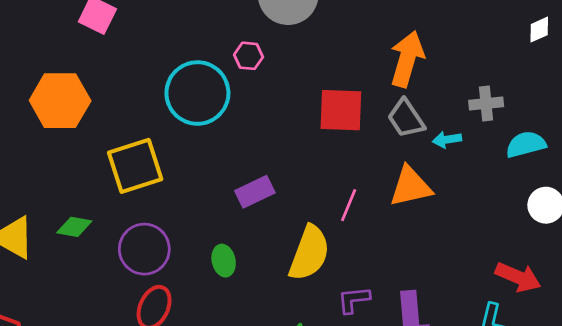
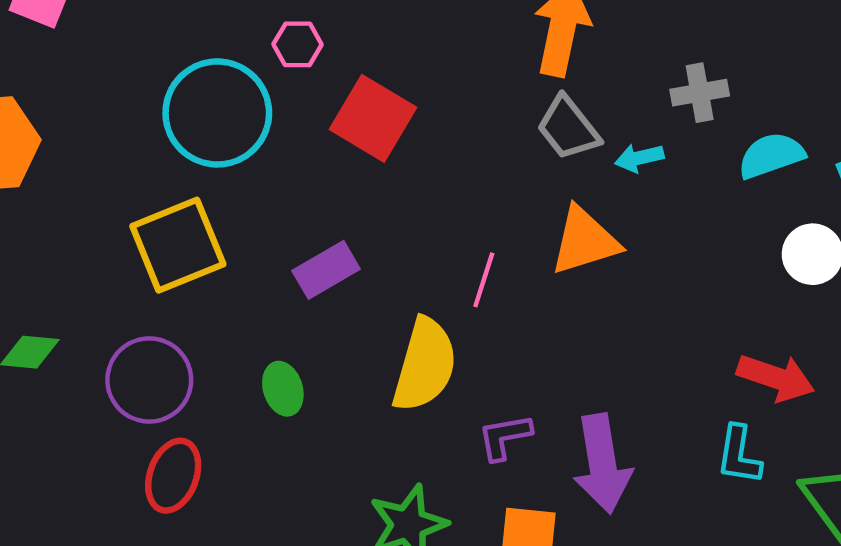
red square: (341, 110) -> (373, 118), moved, turned 33
yellow square: (135, 166) -> (178, 245), moved

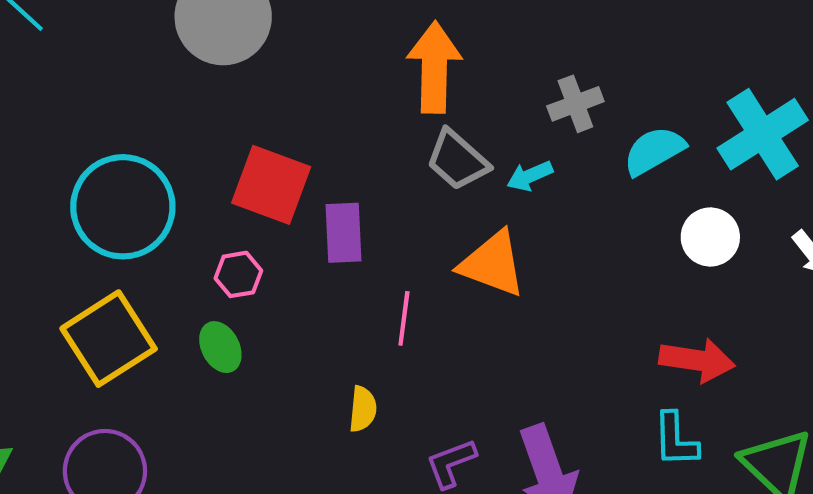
pink hexagon: (298, 44) -> (238, 274), moved
orange triangle: (585, 241) -> (492, 264), turned 48
purple rectangle: (326, 270) -> (344, 233), moved, turned -52
yellow semicircle: (425, 365) -> (363, 409), size x0.5
green ellipse: (283, 389) -> (220, 347), moved

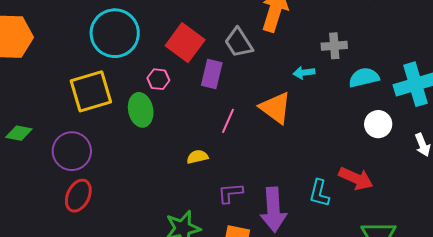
gray trapezoid: (457, 160) -> (239, 43), moved
green ellipse: (220, 347) -> (141, 110), size x1.4
yellow semicircle: (363, 409) -> (197, 157), turned -125
cyan L-shape: (676, 440) -> (319, 193), moved

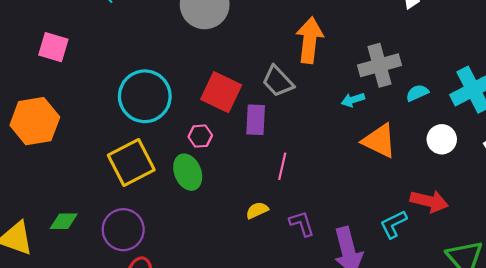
gray cross: (334, 46) -> (379, 65), size x1.5
cyan semicircle: (364, 78) -> (417, 93), size x0.7
orange triangle: (275, 108) -> (379, 141), moved
purple L-shape: (230, 193) -> (302, 224), moved, turned 88
cyan L-shape: (319, 193) -> (393, 224), turned 60

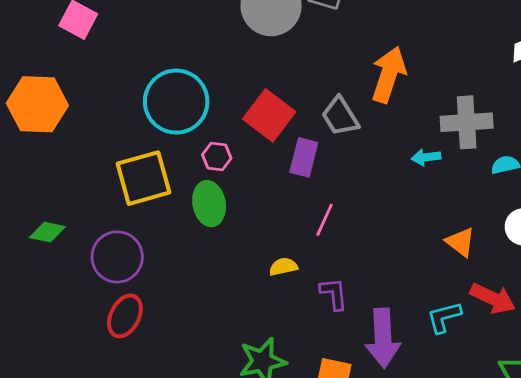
pink hexagon: (200, 136) -> (217, 157), moved
orange triangle: (379, 141) -> (460, 242), moved, size x0.7

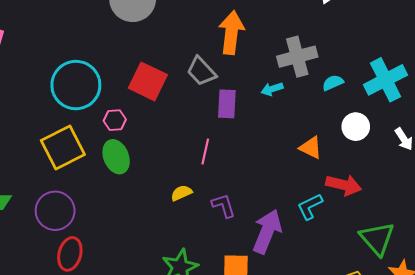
purple rectangle: (304, 157) -> (227, 104), moved
purple arrow: (383, 338) -> (267, 231), turned -144

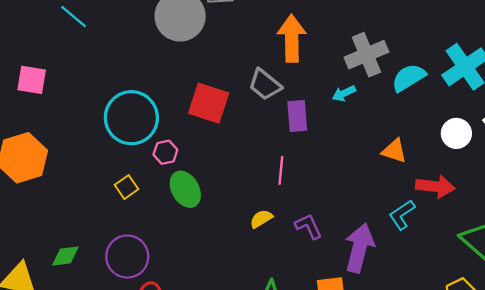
cyan semicircle: (333, 83) -> (409, 78), size x1.5
pink hexagon: (115, 120) -> (165, 152), moved
white circle: (356, 127) -> (456, 133), moved
yellow square: (63, 147) -> (126, 187), size x0.5

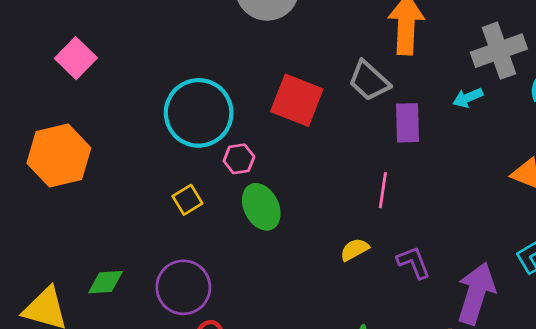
pink square: (32, 80) -> (76, 58), turned 32

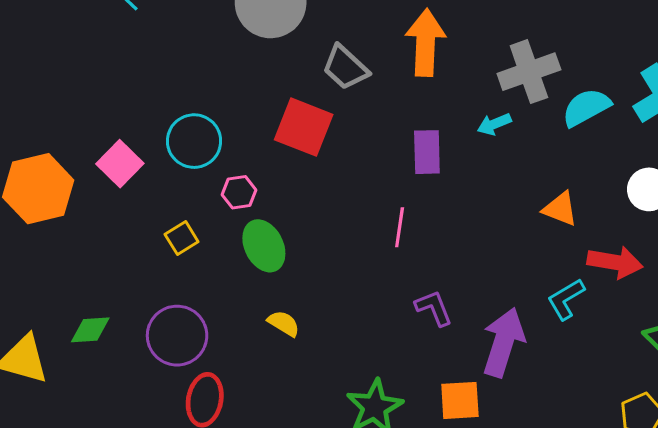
pink square: (76, 58) -> (120, 164), moved
gray trapezoid: (369, 81) -> (345, 67), moved
cyan circle: (199, 113) -> (194, 141), size x0.7
yellow semicircle: (355, 250) -> (284, 323), moved, turned 60

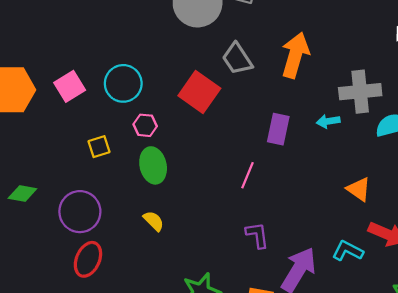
cyan L-shape: (566, 299) -> (348, 251), turned 44

